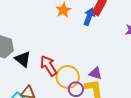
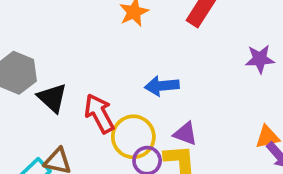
blue arrow: (89, 17) -> (162, 86), moved, turned -120

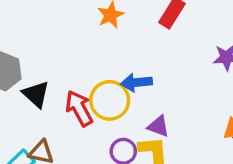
yellow circle: (133, 137) -> (110, 100), moved

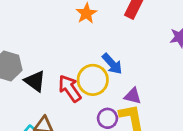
blue arrow: (136, 82) -> (112, 64), turned -120

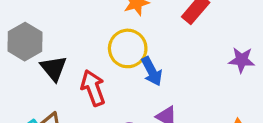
yellow circle: (93, 80) -> (128, 48), moved

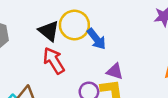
black triangle: (54, 68) -> (49, 31), moved

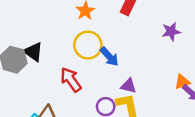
black triangle: (49, 31) -> (33, 52), moved

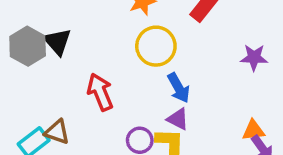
yellow circle: (88, 45) -> (156, 46), moved
blue arrow: (109, 57) -> (179, 88), moved

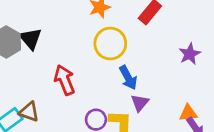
purple star: (254, 57) -> (190, 54), turned -30
purple triangle: (178, 119) -> (140, 103), moved, turned 42

